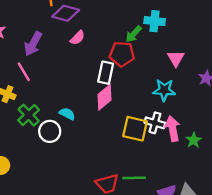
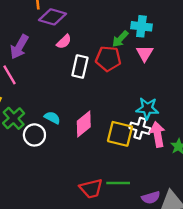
pink triangle: (176, 58) -> (145, 53), moved
white rectangle: (106, 73) -> (80, 66), moved
cyan star: (164, 90) -> (147, 108), moved
pink diamond: (105, 97) -> (84, 124), moved

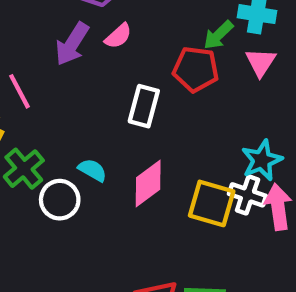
purple arrow: (19, 47) -> (72, 44), moved
white rectangle: (80, 66) -> (144, 106), moved
cyan star: (147, 108) -> (262, 160), turned -30

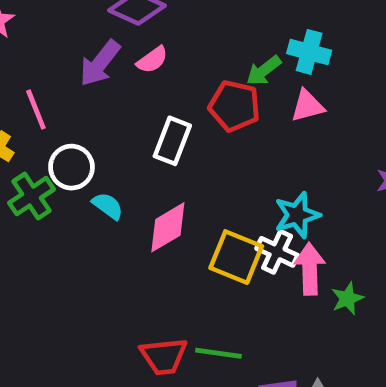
pink triangle: (261, 62) -> (308, 106), turned 36
white circle: (60, 200) -> (71, 167), moved

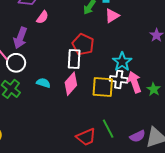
purple arrow: (100, 63) -> (20, 38), moved
red pentagon: (234, 106) -> (83, 44), moved, turned 30
white rectangle: (172, 141) -> (74, 59), moved
white circle: (71, 167) -> (16, 63), moved
green line: (218, 353) -> (108, 129), turned 72

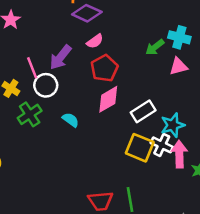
red pentagon: (83, 44) -> (104, 68), moved
white rectangle: (74, 59) -> (143, 111), moved, turned 36
pink diamond: (71, 84) -> (108, 99), moved

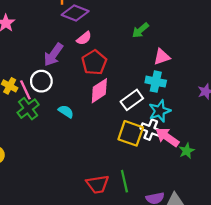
cyan cross: (179, 37) -> (156, 82), moved
green arrow: (155, 47) -> (140, 30), moved
pink line: (32, 68) -> (25, 90), moved
pink arrow: (179, 154) -> (167, 137), turned -50

